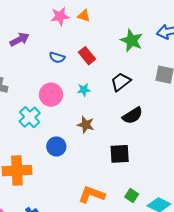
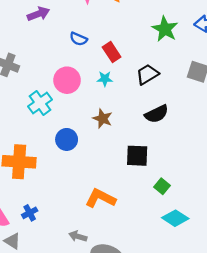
red rectangle: (87, 56) -> (112, 52), moved
green square: (132, 196) -> (162, 186), moved

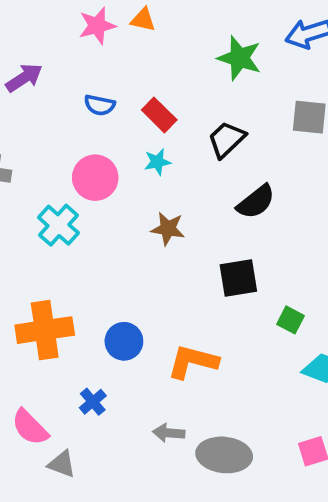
blue circle: (67, 139) -> (124, 341), moved
blue cross: (30, 213) -> (93, 402), moved

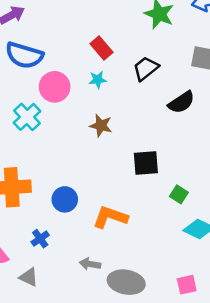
blue semicircle: (100, 105) -> (24, 55), moved, size x1.8
black semicircle: (256, 202) -> (181, 102), moved
gray triangle: (62, 464) -> (29, 277), moved

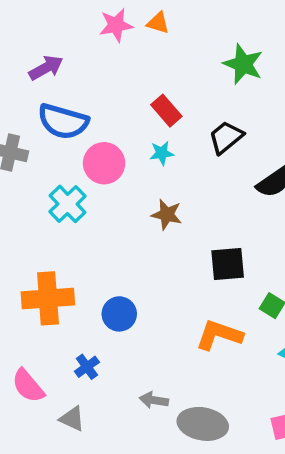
orange L-shape: (110, 217) -> (219, 335), moved

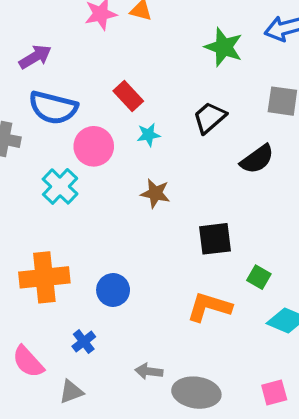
red rectangle: (166, 111) -> (128, 96), moved
gray triangle: (72, 419) -> (71, 392), turned -44

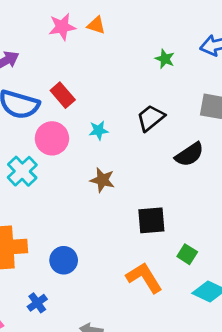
green star: (224, 47) -> (165, 59), size x0.6
red rectangle: (128, 96) -> (63, 95), moved
orange L-shape: (209, 307) -> (144, 278), turned 39

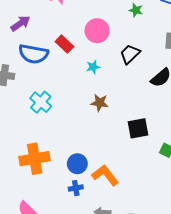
pink circle: (52, 138) -> (97, 31), moved
orange L-shape: (144, 278) -> (105, 175), moved
blue cross: (37, 303) -> (76, 188), moved, turned 32

